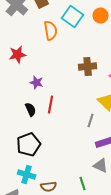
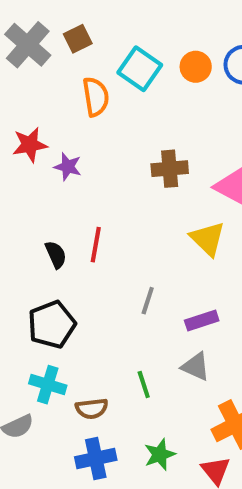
purple star: (37, 82) -> (68, 167), moved
gray line: (91, 120) -> (148, 301), moved
green line: (83, 184) -> (144, 385), moved

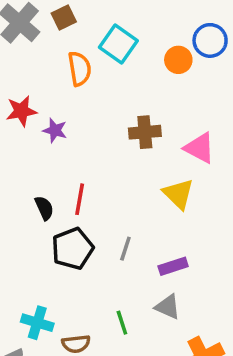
orange circle: (196, 67) -> (178, 60), moved
black pentagon: (52, 325) -> (73, 249), moved

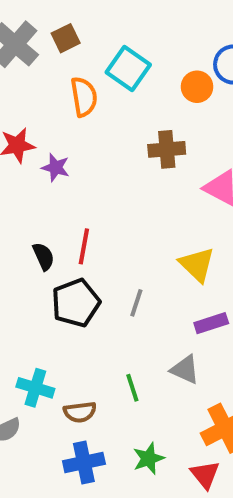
brown cross: (145, 132) -> (167, 149), moved
yellow triangle: (178, 194) -> (197, 265), moved
purple rectangle: (173, 266) -> (211, 323), moved

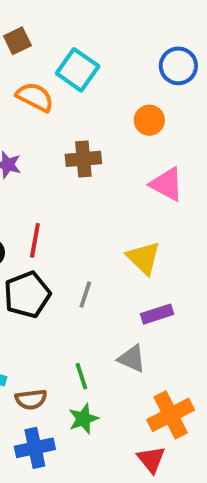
orange circle: (197, 87) -> (149, 120), moved
orange semicircle: (84, 97) -> (35, 97), turned -54
brown cross: (167, 149) -> (83, 159), moved
green star: (149, 458) -> (83, 419), moved

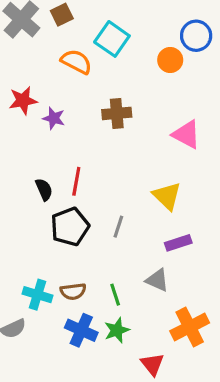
orange circle: (149, 120) -> (170, 60), moved
brown semicircle: (31, 399) -> (73, 291), moved
blue cross: (35, 448) -> (81, 330), moved, turned 36
red triangle: (151, 459) -> (152, 364), moved

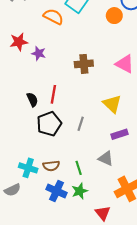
brown cross: (117, 113) -> (84, 64), moved

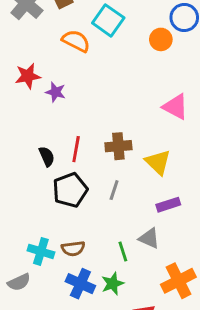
brown cross: (84, 64) -> (118, 146), moved
green line: (79, 168) -> (123, 251), moved

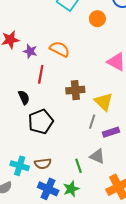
orange circle: (161, 39) -> (97, 19), moved
orange semicircle: (76, 41) -> (60, 49), moved
red line: (76, 149) -> (41, 74), moved
gray line: (114, 190) -> (92, 122), moved

